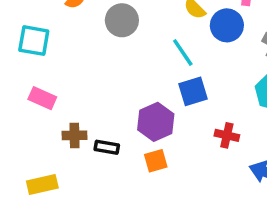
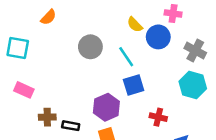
gray circle: (122, 20) -> (90, 47), moved

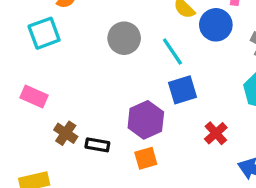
cyan square: (18, 48) -> (44, 33), moved, turned -30
brown cross: (47, 117) -> (66, 133), turned 35
red cross: (158, 117) -> (216, 133), turned 35

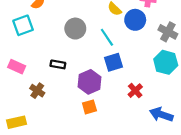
black rectangle: (97, 145) -> (58, 64), moved

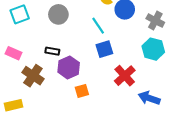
gray circle: (75, 29) -> (58, 14), moved
purple hexagon: (89, 82) -> (69, 67), moved
brown cross: (37, 91) -> (33, 76), size x1.5
red cross: (135, 91) -> (125, 76), size x1.5

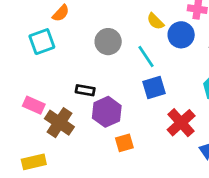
gray circle: (58, 14) -> (108, 42), moved
pink rectangle: (14, 53) -> (34, 105), moved

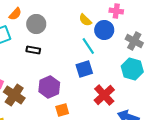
gray circle: (108, 42) -> (36, 24), moved
cyan line: (146, 56) -> (88, 46), moved
black rectangle: (85, 90) -> (33, 50), moved

